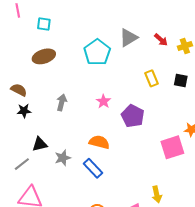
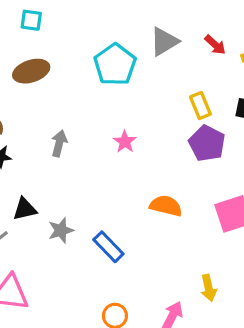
purple pentagon: (133, 116) -> (207, 143), moved
orange semicircle: (99, 142) -> (166, 206), moved

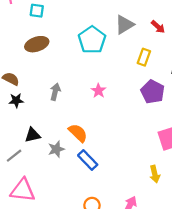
yellow rectangle: (200, 106) -> (144, 57), moved, turned 42
orange semicircle: (166, 206) -> (78, 133), moved, turned 30
yellow arrow: (209, 288) -> (155, 174), moved

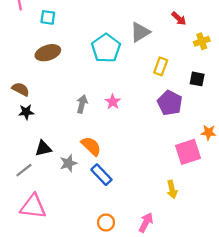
red arrow: (158, 27) -> (179, 19), moved
gray arrow: (55, 92) -> (82, 104), moved

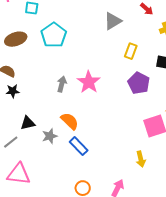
cyan pentagon: (106, 48) -> (54, 35), moved
brown ellipse: (48, 53) -> (16, 39), moved
pink star: (113, 102) -> (89, 82), size x1.6

